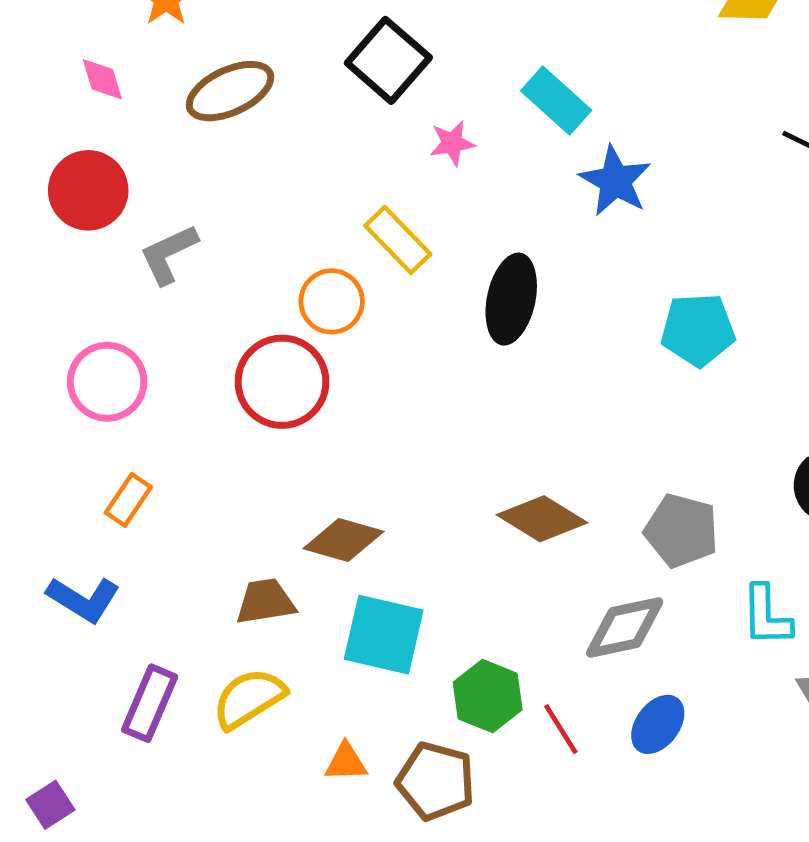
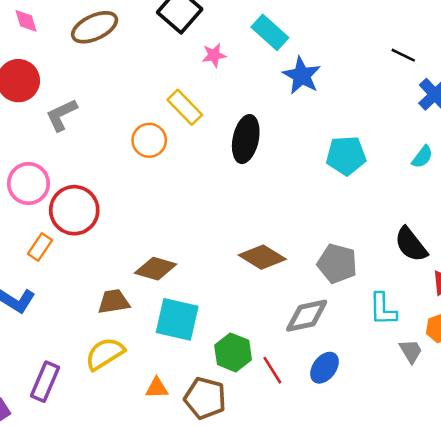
red circle: (282, 382) -> (74, 210), moved
purple rectangle: (150, 703) -> (45, 382), moved

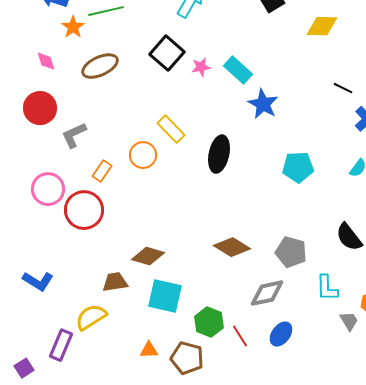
pink star: (214, 55) -> (201, 67), moved
orange rectangle: (40, 247) -> (102, 171), moved
yellow semicircle: (105, 354) -> (91, 317), moved

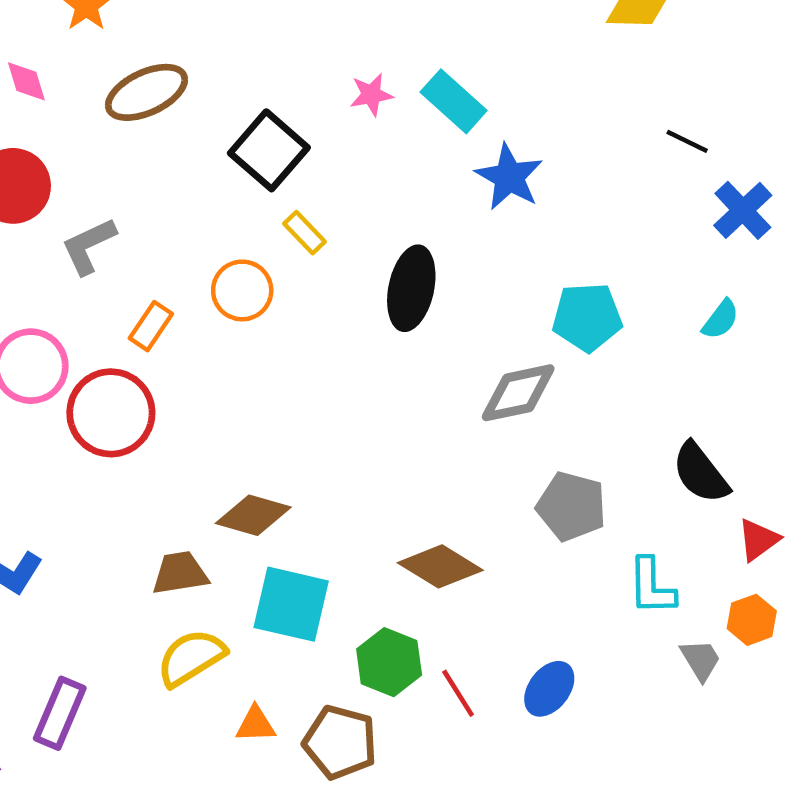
black square: (167, 53) -> (269, 150), moved
yellow rectangle: (171, 129) -> (304, 233), size x0.7
brown diamond: (232, 247) -> (440, 566), moved
gray diamond: (267, 293) -> (518, 393), moved
yellow semicircle: (91, 317) -> (191, 658), moved

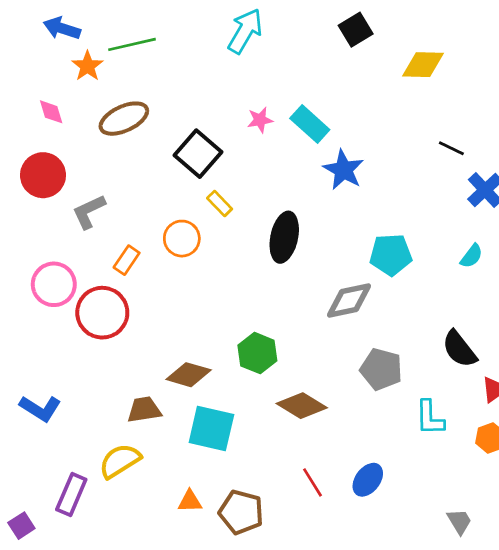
yellow semicircle: (191, 658) -> (120, 461), moved
gray trapezoid: (701, 660) -> (459, 522), moved
green hexagon: (389, 662) -> (257, 353), moved

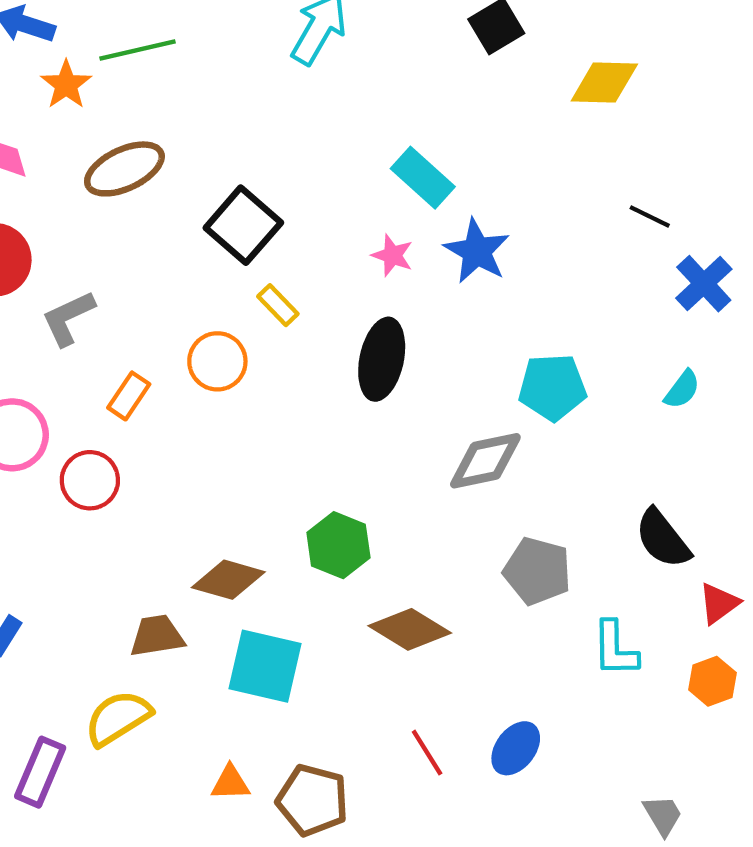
pink star: (260, 120) -> (392, 255), moved, turned 30
red circle: (102, 313) -> (90, 480), size x0.7

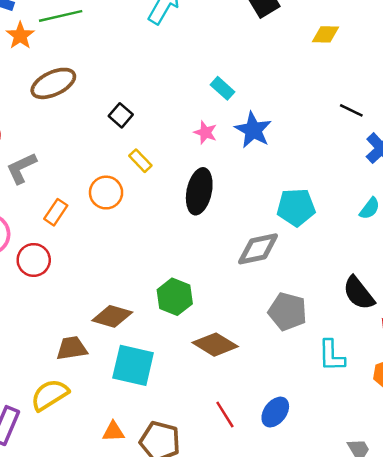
yellow diamond: (604, 83) -> (326, 34), size x0.7
cyan rectangle: (423, 178) -> (223, 88), size x0.7
black square: (243, 225) -> (121, 115), size x0.6

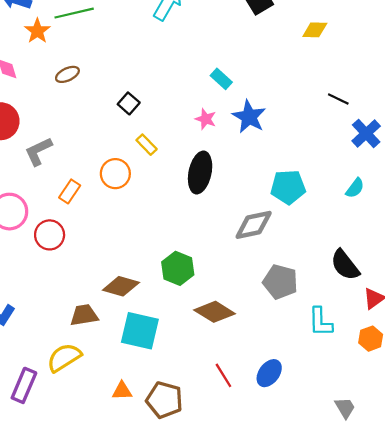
brown ellipse: (53, 83) -> (67, 74), size x0.6

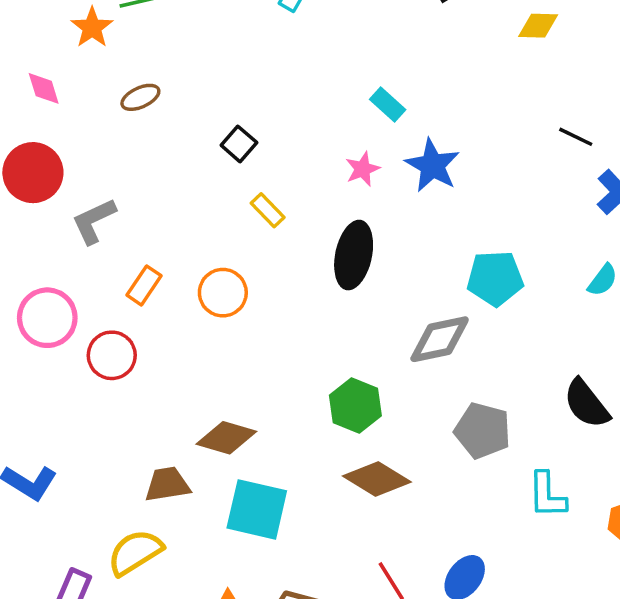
pink star: (206, 119) -> (363, 169), turned 30
orange circle: (115, 174) -> (223, 293), moved
green hexagon: (178, 268) -> (355, 406), moved

